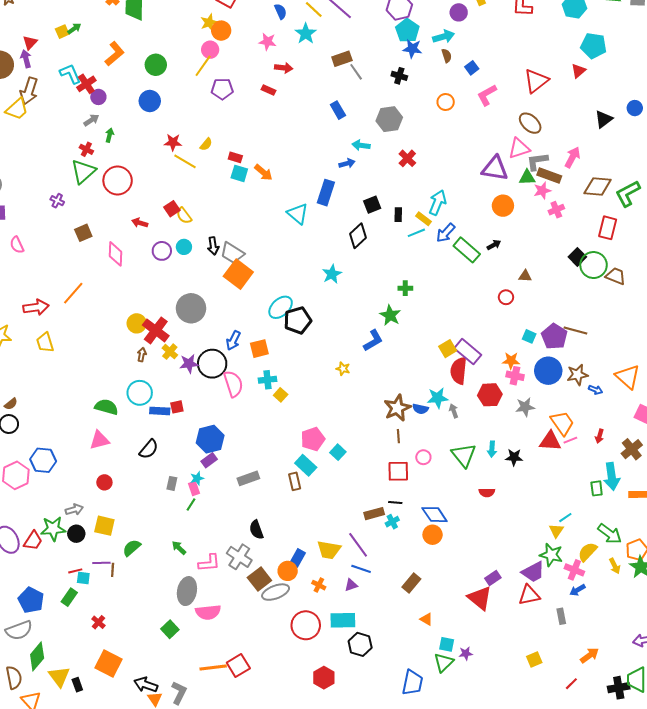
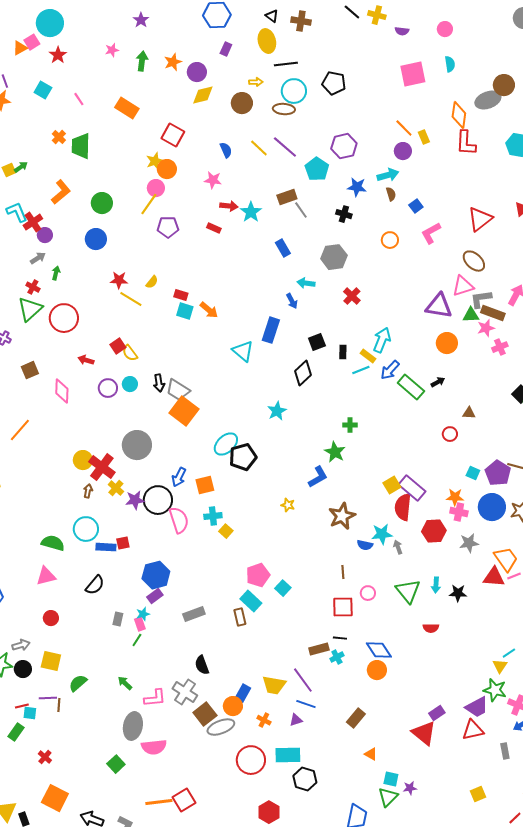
cyan pentagon: (407, 31) -> (317, 169), moved
cyan star: (306, 34) -> (251, 212), moved
blue arrow: (347, 163) -> (292, 301), turned 77
brown star: (397, 408) -> (342, 516), moved

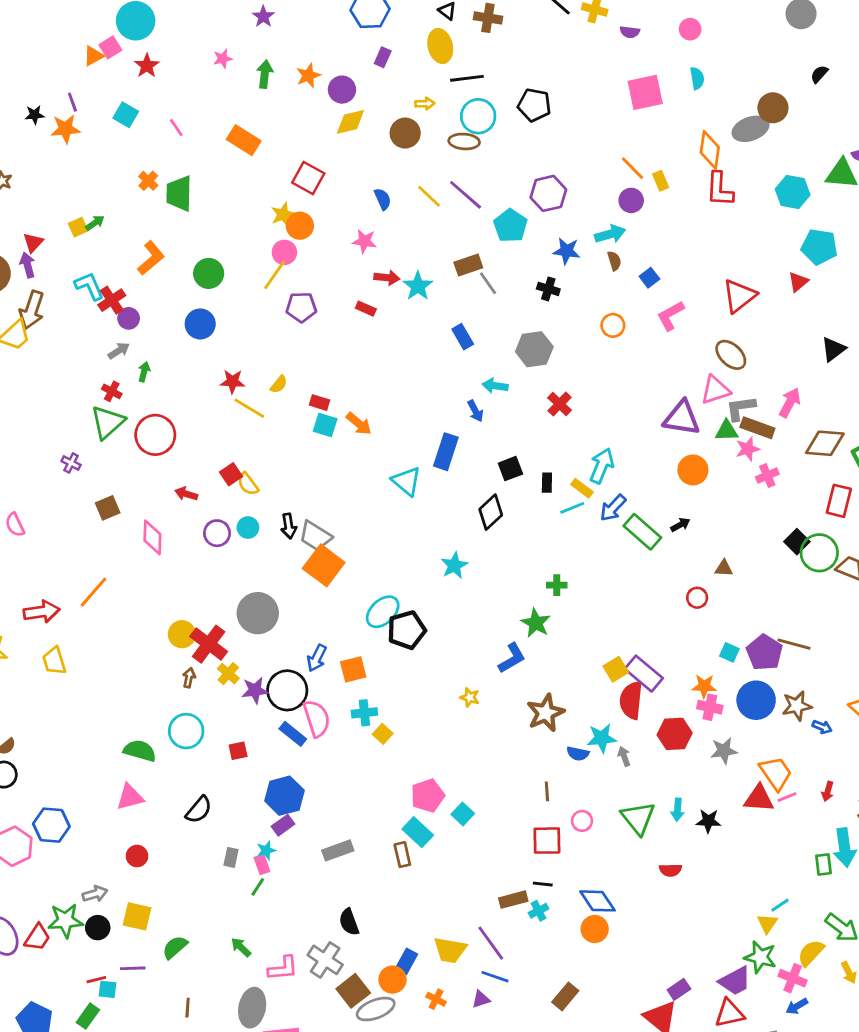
blue rectangle: (106, 547) -> (293, 734), moved, turned 36
brown line: (59, 705) -> (188, 1008), moved

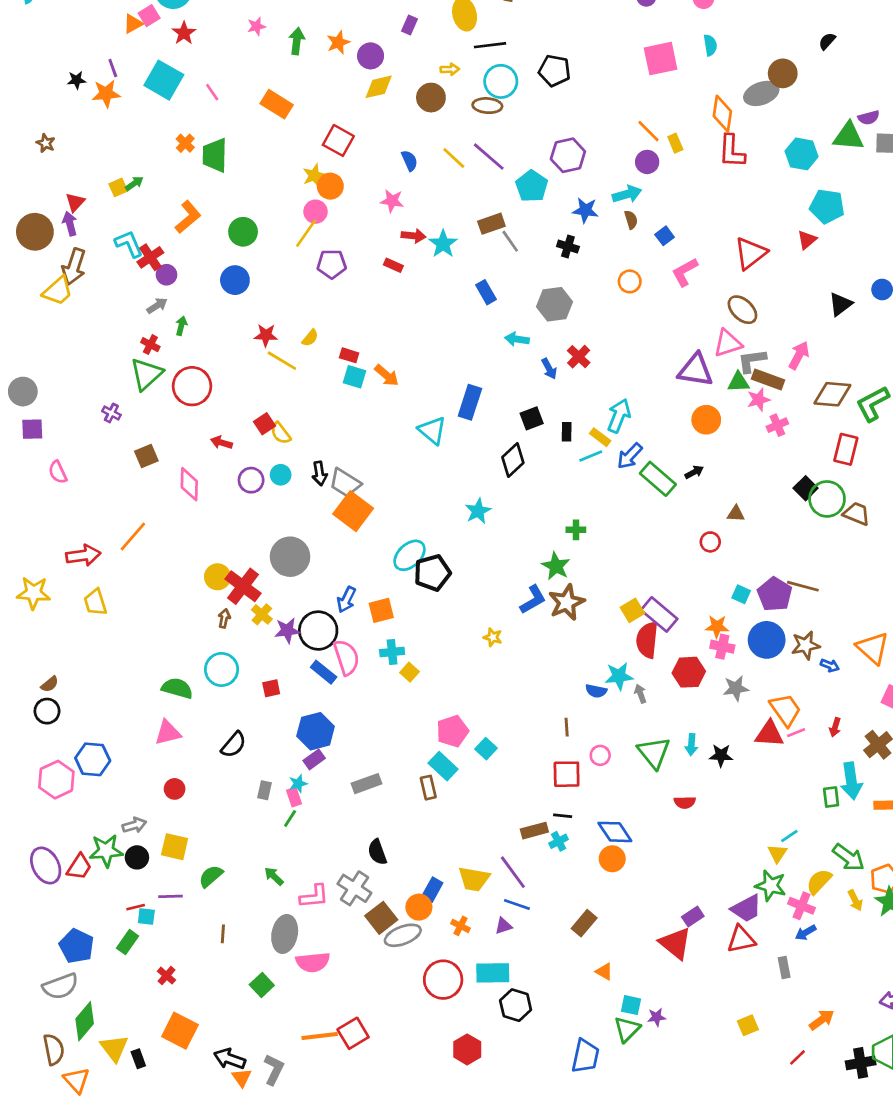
cyan square: (126, 115) -> (164, 80), size x1.6
blue arrow: (475, 411) -> (549, 369), moved
brown star: (546, 713) -> (567, 602), moved

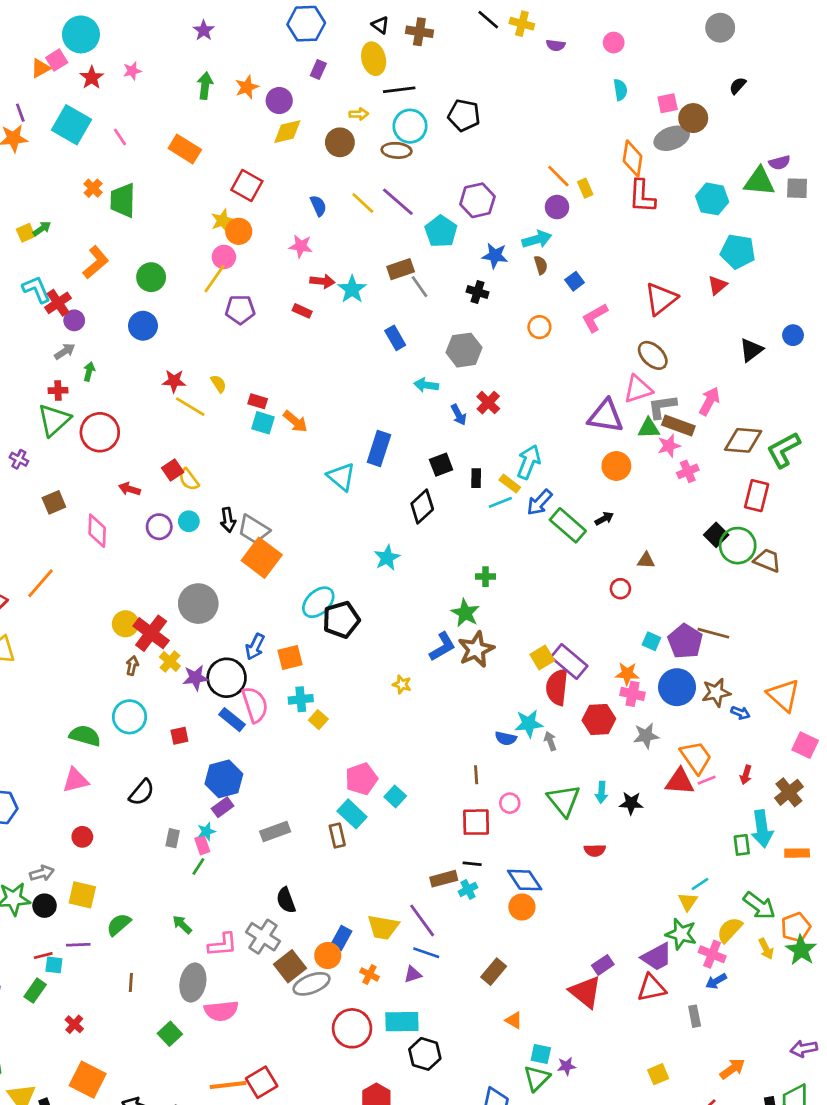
pink star: (256, 26) -> (132, 71), moved
pink square: (661, 59) -> (668, 103), moved, size x0.6
yellow semicircle: (310, 338) -> (219, 384), turned -72
red cross: (150, 345) -> (58, 390), turned -30

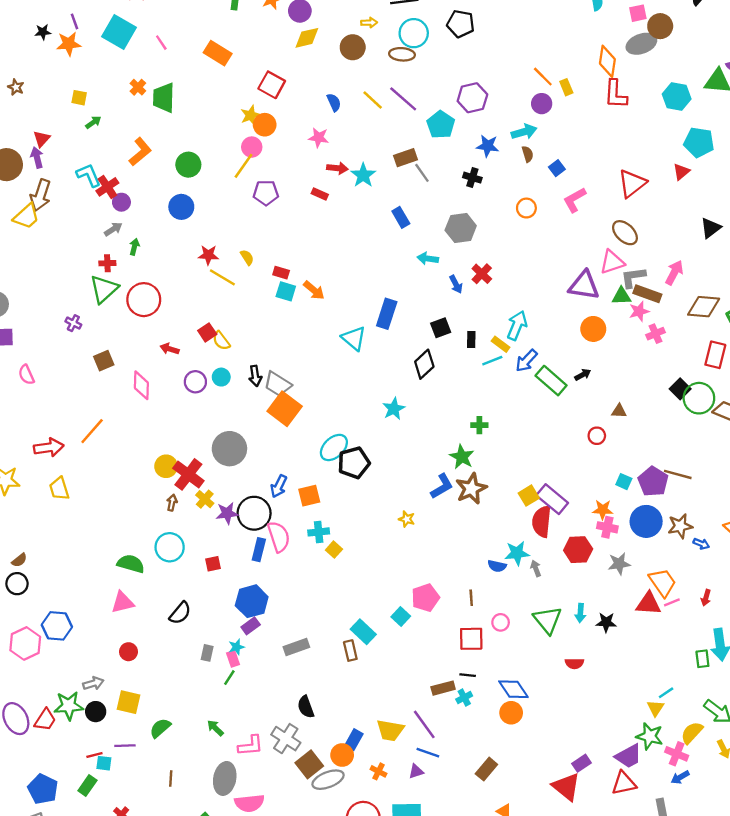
yellow square: (26, 233) -> (79, 98), moved, turned 35
blue rectangle: (232, 720) -> (259, 550), turned 65
pink pentagon: (361, 779) -> (425, 598), moved

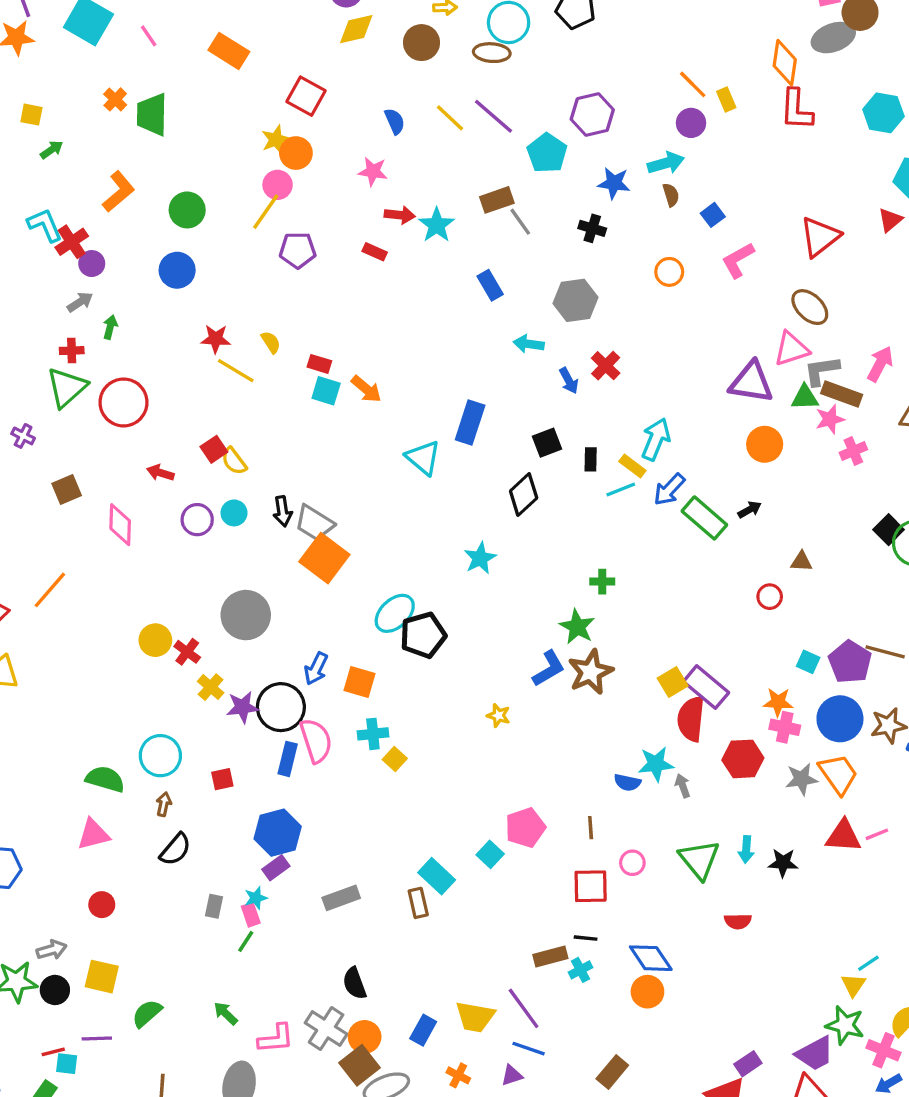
red cross: (188, 474) -> (187, 652), size x0.6
orange square: (309, 496) -> (360, 682), turned 30
brown arrow: (172, 503) -> (164, 804), moved
orange trapezoid: (663, 582) -> (838, 774), moved
orange circle: (342, 755) -> (365, 1037), moved

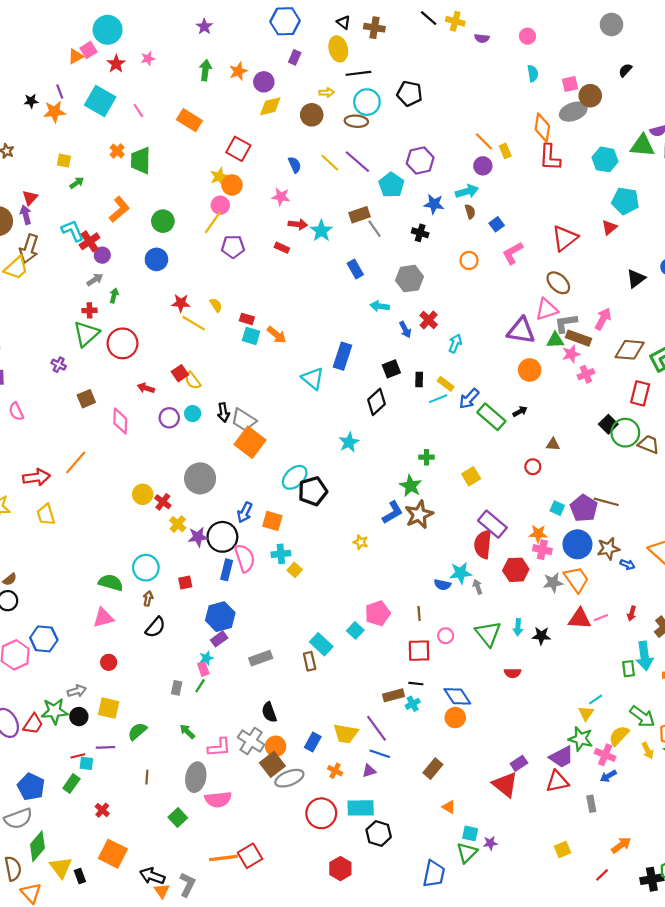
cyan arrow: (656, 439) -> (455, 343), moved, size x0.7
yellow square: (673, 682) -> (471, 476), moved
gray rectangle: (214, 906) -> (177, 688), moved

